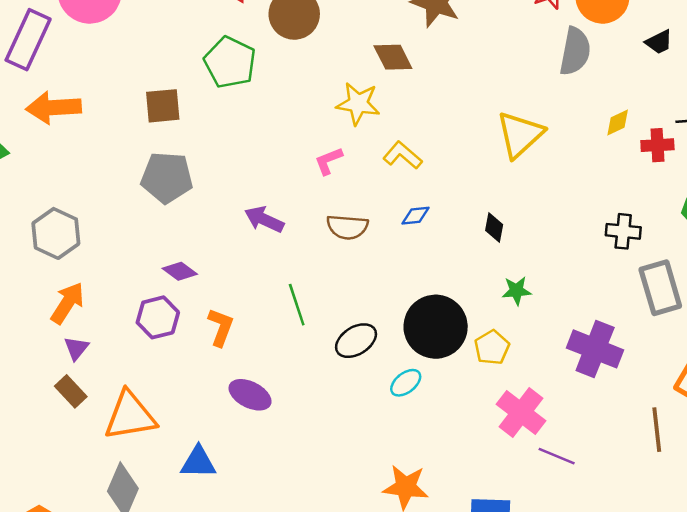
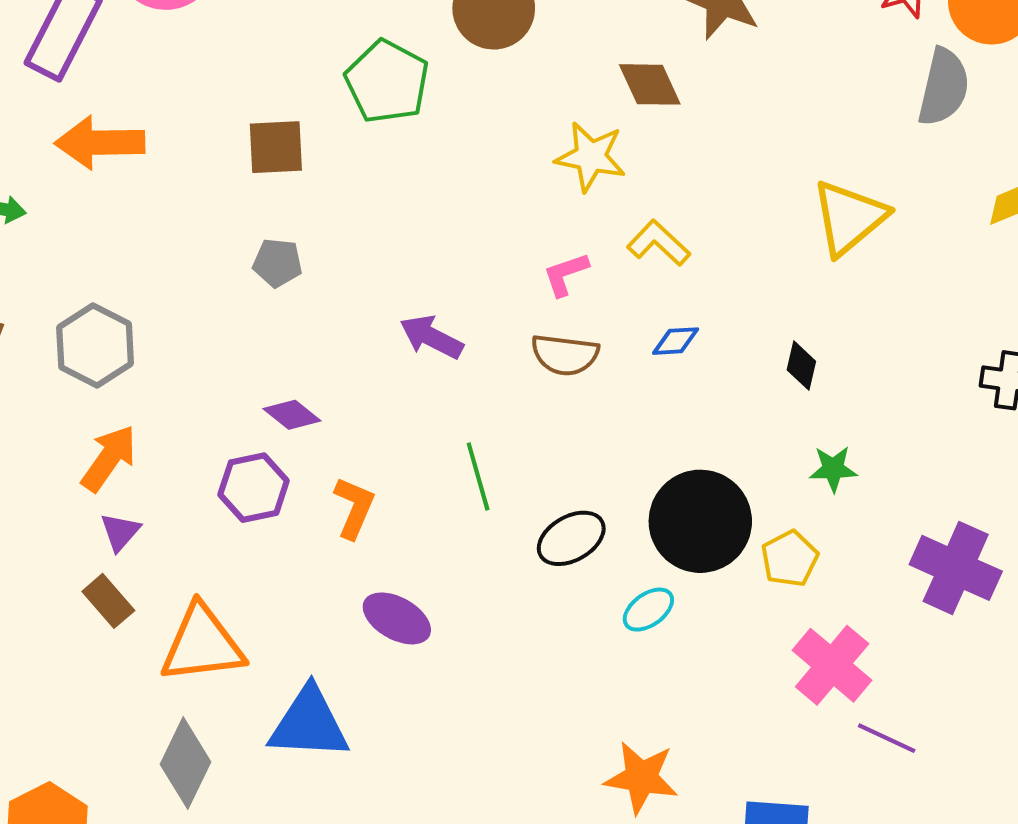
pink L-shape: (328, 161) -> (566, 274), moved
gray pentagon: (167, 177) -> (277, 263), size x0.6
blue triangle: (198, 462) -> (309, 724), size x1.4

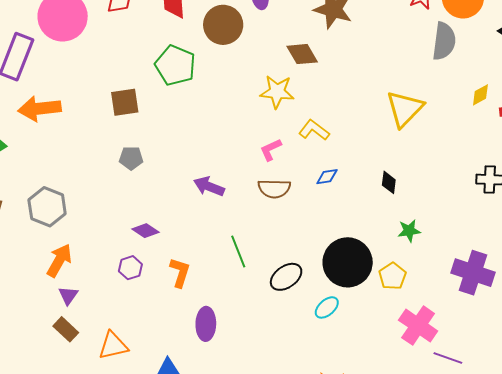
purple hexagon: (254, 488) -> (130, 268), size x0.7
purple ellipse: (397, 618) -> (206, 324), turned 68
orange triangle: (202, 644) -> (113, 346), size x0.7

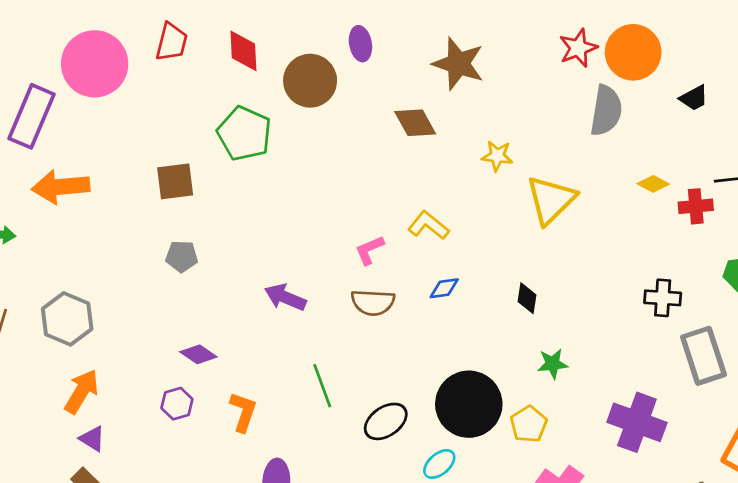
yellow star: (277, 92) -> (497, 156), moved, size x0.7
yellow diamond: (480, 95) -> (653, 184), turned 55
purple triangle: (68, 295) -> (92, 439), turned -35

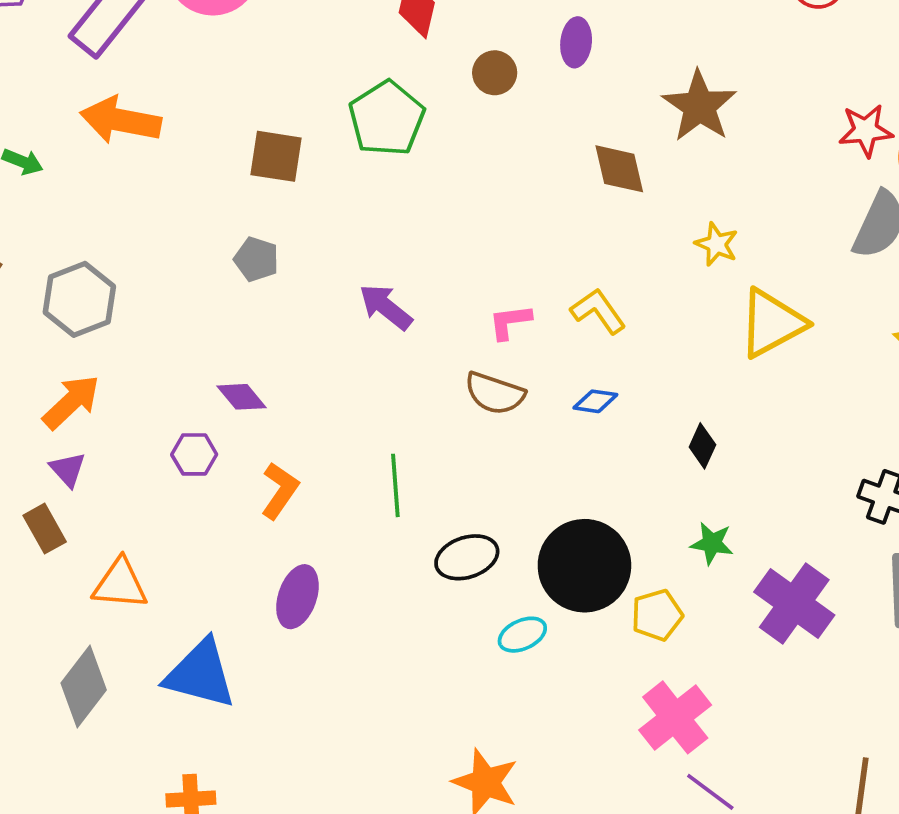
brown circle: (310, 81) -> (495, 73), size x0.6
purple arrow: (285, 297) -> (386, 307), moved
purple cross: (637, 422) -> (794, 603), moved

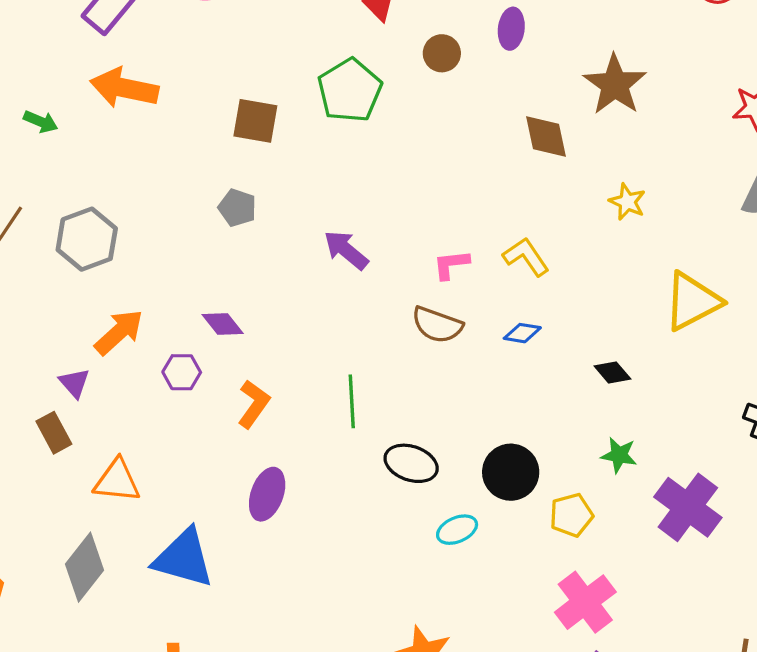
yellow triangle: (772, 323) -> (692, 301), moved
orange arrow: (71, 402) -> (119, 332), moved
black diamond: (702, 446) -> (612, 372), turned -66
black ellipse: (467, 557) -> (411, 463), turned 36
black circle: (584, 566) -> (511, 472), size x0.7

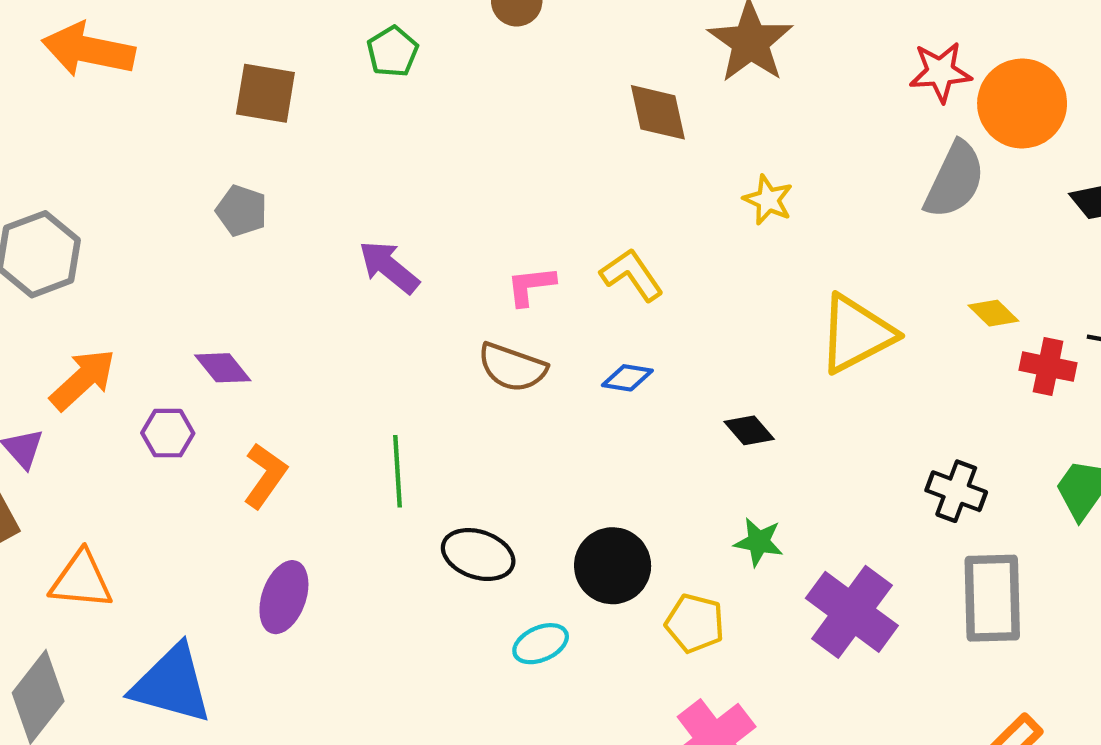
green pentagon: (350, 90) -> (393, 52), size x0.6
yellow pentagon: (571, 515) -> (695, 623), turned 30

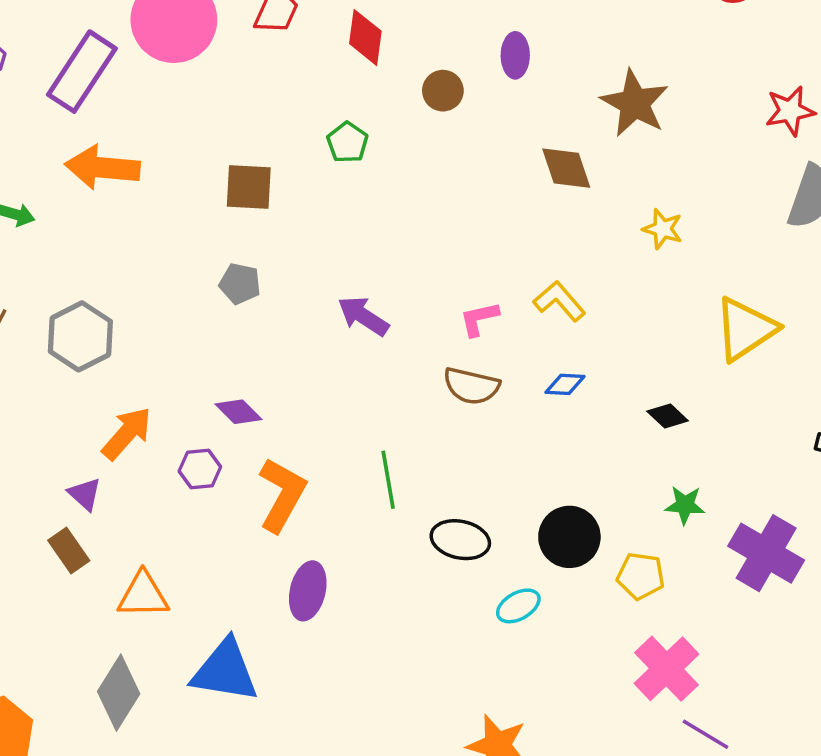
orange L-shape: (265, 476) -> (282, 495), size x1.4

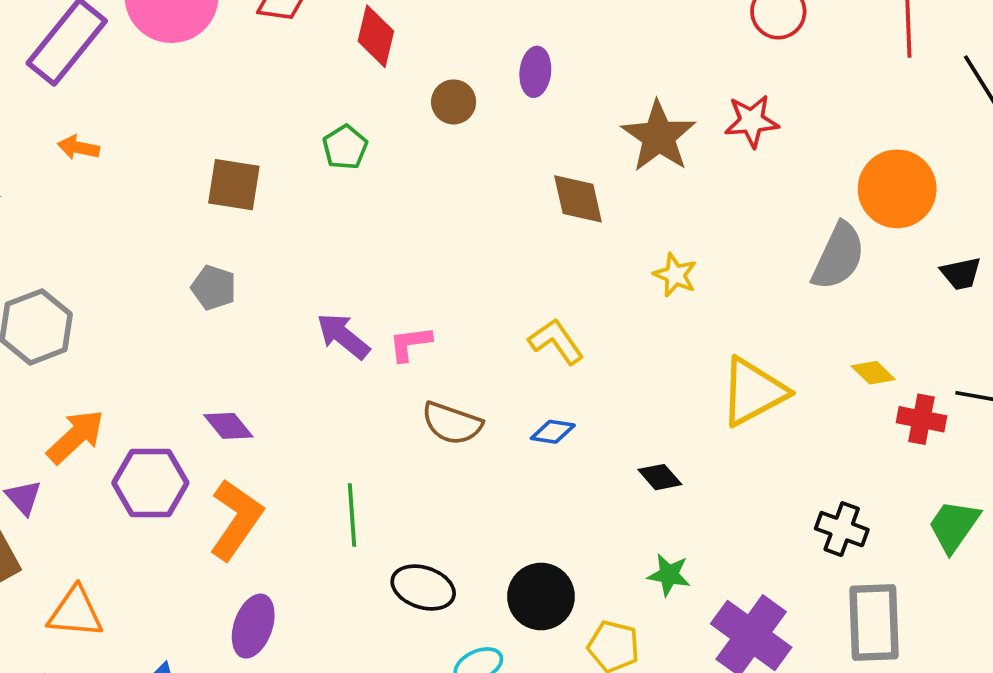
red star: (790, 111) -> (752, 121), moved
orange arrow: (102, 168) -> (78, 148), size x0.5
pink L-shape: (479, 319) -> (410, 344), moved
purple diamond: (238, 412) -> (228, 426), moved
purple hexagon: (200, 469) -> (150, 483), size x1.6

